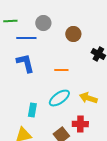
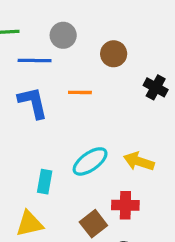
orange line: (61, 70) -> (80, 92), moved

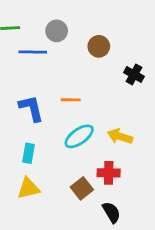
orange line: (80, 92) -> (71, 100), moved
blue L-shape: (33, 103) -> (31, 108), moved
cyan rectangle: (45, 182) -> (29, 153), moved

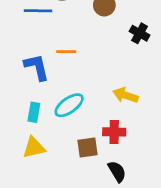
orange line: (71, 100) -> (66, 52), moved
cyan ellipse: (79, 136) -> (69, 105), moved
brown square: (82, 188) -> (87, 147), turned 30

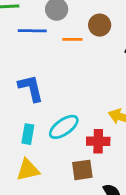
orange line: (66, 52) -> (72, 39), moved
red cross: (114, 132) -> (98, 141), moved

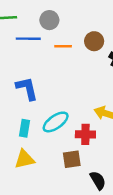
brown circle: (100, 25) -> (94, 41), moved

